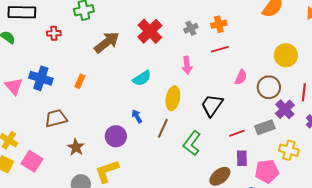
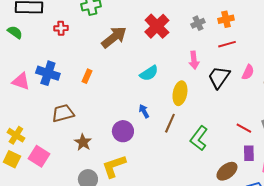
pink triangle: (14, 86) -> (21, 81), turned -30
black trapezoid: (212, 105) -> (219, 77), moved
red line: (237, 133) -> (244, 128), turned 49

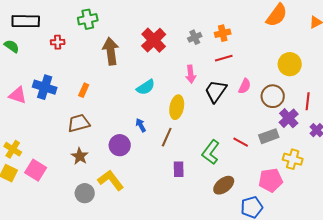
brown arrow: (114, 37) -> (111, 51), turned -60
brown trapezoid: (63, 113) -> (79, 123), moved
green L-shape: (199, 138) -> (211, 152), moved
purple rectangle: (249, 153) -> (179, 169), moved
yellow L-shape: (114, 166) -> (111, 180), turned 72

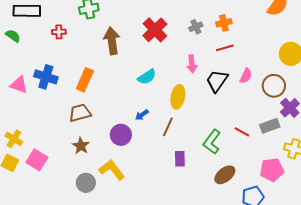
orange rectangle: (84, 90) -> (85, 80), size x1.6
blue arrow: (141, 125) -> (142, 115), turned -96

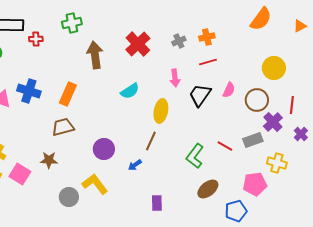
red cross: (59, 32) -> (36, 39), moved
blue arrow: (142, 115) -> (135, 165), moved
brown star: (81, 146) -> (49, 160), moved, turned -30
purple rectangle: (180, 159) -> (157, 203), moved

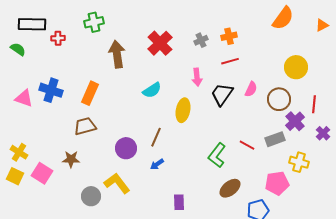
brown line: (151, 141) -> (156, 137), moved

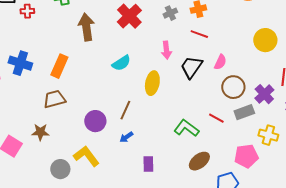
red line: (230, 61) -> (199, 34), turned 36
brown circle: (279, 99) -> (233, 87), moved
green L-shape: (217, 155) -> (186, 128), turned 90
purple rectangle: (179, 202) -> (148, 164), moved

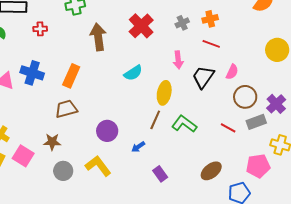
red cross: (27, 11) -> (40, 29), moved
brown line: (125, 110) -> (155, 120), moved
green L-shape: (186, 128) -> (184, 124), moved
purple rectangle: (148, 164) -> (160, 174), turned -35
gray circle: (60, 169) -> (63, 171), moved

